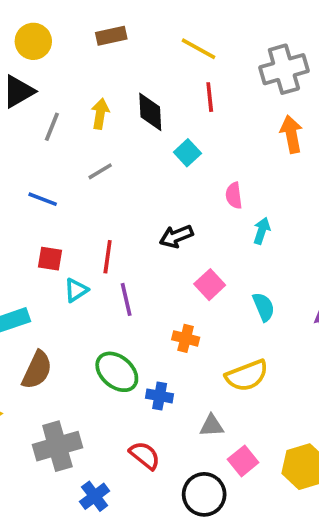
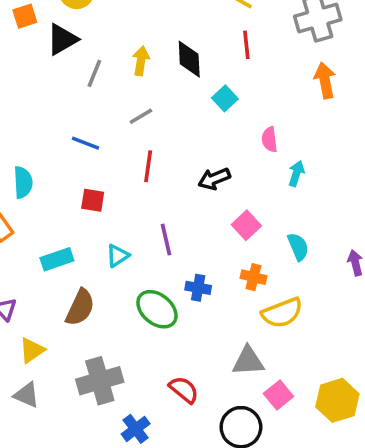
red line: (108, 257) -> (148, 166), moved
cyan triangle: (76, 290) -> (118, 256), moved
orange cross: (186, 338) -> (253, 277), moved
blue cross: (160, 396) -> (198, 288), moved
gray triangle: (212, 426) -> (248, 361), size x1.4

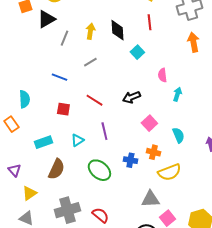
red line: (148, 166) -> (94, 100), moved, turned -66
blue cross: (198, 288) -> (130, 160), moved
red semicircle: (184, 390) -> (100, 215), moved

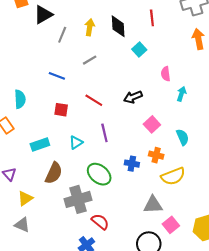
gray cross: (67, 210) -> (78, 199), moved

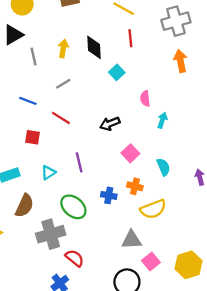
gray line: (62, 35) -> (34, 56), turned -35
red line: (94, 100) -> (61, 118), moved

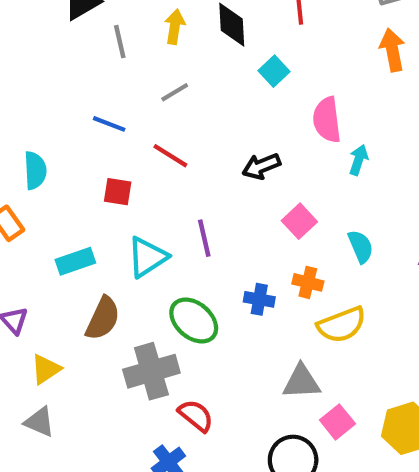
pink semicircle: (145, 99) -> (327, 120), size x1.5
cyan triangle: (48, 173) -> (147, 257), size x1.5

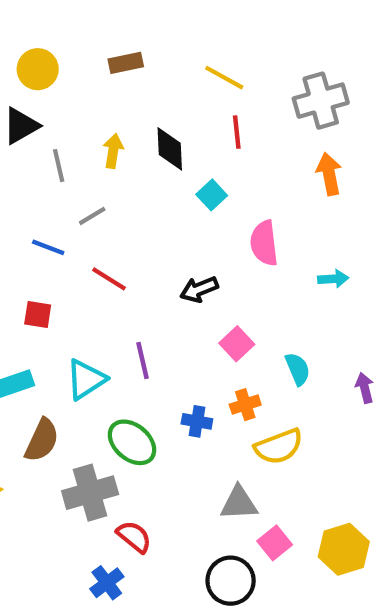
gray line: (175, 92) -> (92, 216), moved
cyan arrow: (359, 160) -> (333, 279), moved, turned 68
red square: (118, 192) -> (38, 314), moved
orange cross: (308, 282) -> (245, 405), turned -32

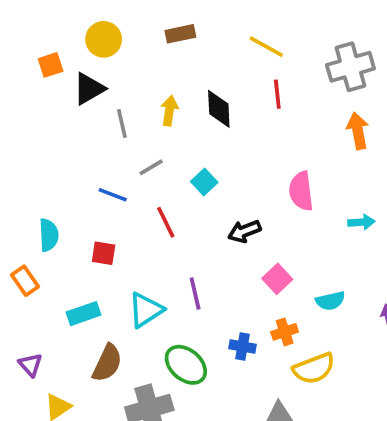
cyan square: (212, 195) -> (204, 182), moved
red line: (109, 279) -> (166, 222), turned 32
cyan semicircle: (298, 369) -> (330, 301), turned 100

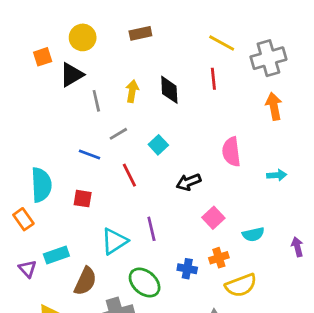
yellow line: (266, 47) -> (222, 43), moved
cyan semicircle: (49, 235) -> (41, 185), size x1.4
cyan rectangle: (83, 314) -> (56, 255), moved
purple triangle: (30, 365) -> (28, 269), moved

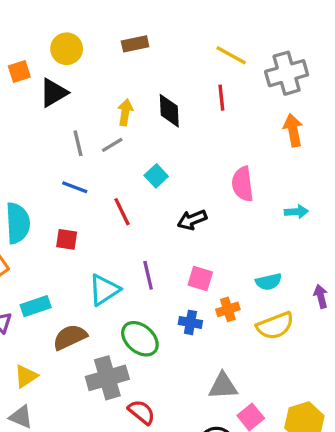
gray line: (96, 101) -> (78, 143), moved
gray line: (118, 134) -> (112, 145), moved
pink square: (213, 218) -> (200, 278), moved, turned -30
brown semicircle: (85, 281) -> (70, 337), turned -140
yellow semicircle: (241, 285) -> (275, 326), moved

